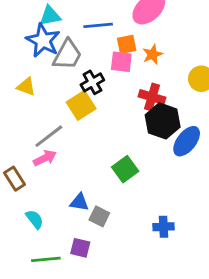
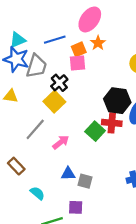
orange star: (153, 54) -> (98, 43), moved
red cross: (152, 97) -> (112, 123), moved
pink arrow: (45, 158) -> (61, 142), moved
green square: (125, 169) -> (95, 131), moved

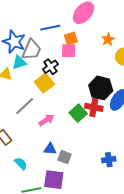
cyan triangle: (18, 40) -> (19, 62), moved
orange star: (98, 43) -> (108, 39), moved
purple square: (76, 207) -> (54, 180), size x1.5

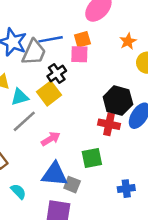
blue line: (50, 28) -> (51, 39), moved
cyan triangle: (19, 62) -> (20, 97), moved
green square: (78, 113) -> (92, 158), moved, turned 30
blue triangle: (50, 149) -> (55, 174), size x1.6

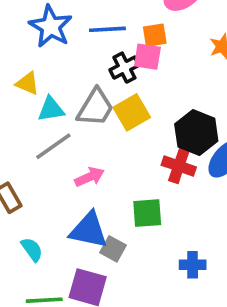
gray trapezoid: (34, 52) -> (95, 107), moved
black cross: (57, 73) -> (124, 68), moved
yellow square: (49, 93) -> (132, 112), moved

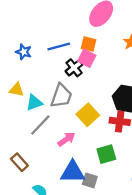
blue star: (51, 26) -> (24, 52), size x0.6
orange square: (155, 35) -> (89, 44), turned 35
pink square: (147, 57) -> (87, 58), turned 30
yellow square: (132, 112) -> (88, 115), moved

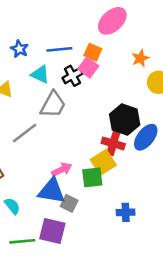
cyan triangle: (34, 103) -> (40, 74), moved, turned 36
yellow square: (88, 115) -> (103, 162), moved
pink arrow: (66, 139) -> (62, 170), moved

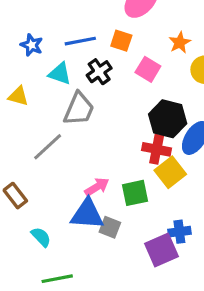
pink square: (88, 68) -> (148, 69), moved
yellow square: (103, 162) -> (170, 172), moved
purple square: (52, 231) -> (161, 250), moved, turned -32

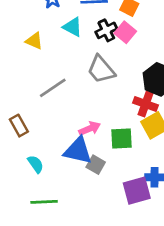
pink square: (148, 69) -> (125, 32), moved
gray trapezoid: (79, 109) -> (101, 69), moved, turned 108

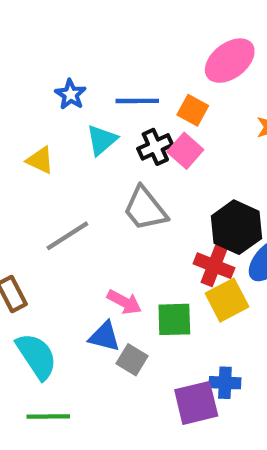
cyan triangle: (72, 27) -> (102, 140), turned 50
pink arrow: (90, 128) -> (124, 302), turned 50
blue triangle: (78, 151) -> (104, 337), size x0.7
cyan semicircle: (36, 164) -> (37, 356), size x1.6

